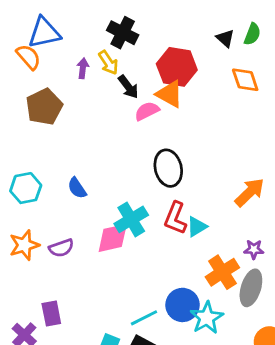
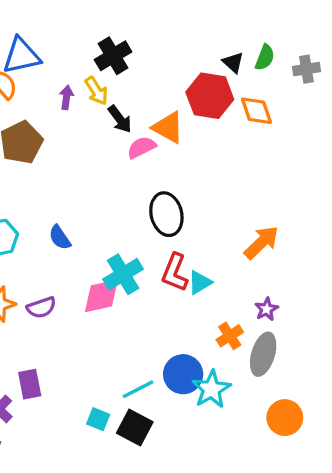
black cross: (123, 33) -> (113, 56), turned 32
red hexagon: (177, 67) -> (210, 96), moved
purple star: (254, 249) -> (266, 309), turned -30
orange cross: (222, 272) -> (230, 336), size x0.7

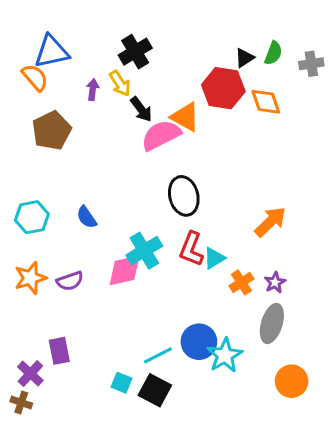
black triangle: (233, 62) -> (245, 58), turned 45
pink semicircle: (141, 147) -> (161, 135), size x1.5
orange cross: (230, 336) -> (241, 282), moved

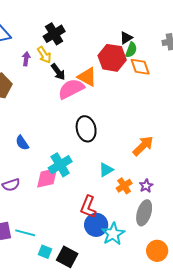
green semicircle: (273, 53) -> (131, 50), moved
red L-shape: (191, 249) -> (88, 207), moved
cyan line: (158, 355) -> (25, 233), moved, turned 42

